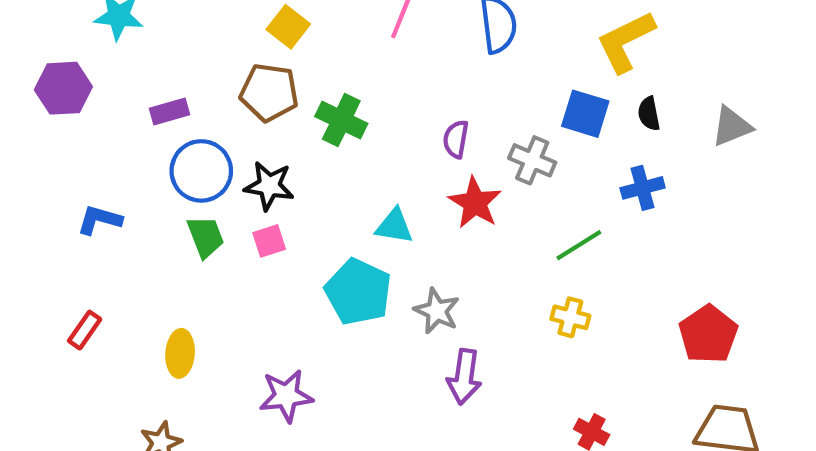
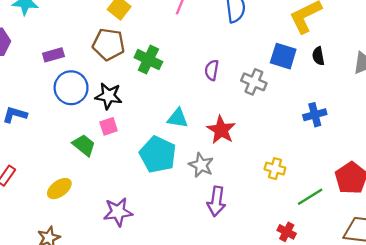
blue cross: (643, 188) -> (315, 115), moved
red star: (475, 203) -> (221, 130), moved
green trapezoid: (206, 237) -> (84, 145), moved, turned -30
green line: (579, 245) -> (310, 197), moved
yellow ellipse: (180, 353) -> (59, 189), turned 50

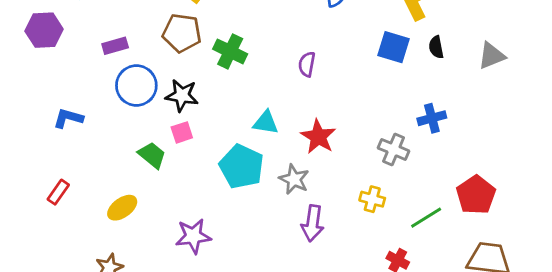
gray cross: (254, 82) -> (394, 149), moved
yellow cross: (275, 169) -> (372, 199), moved

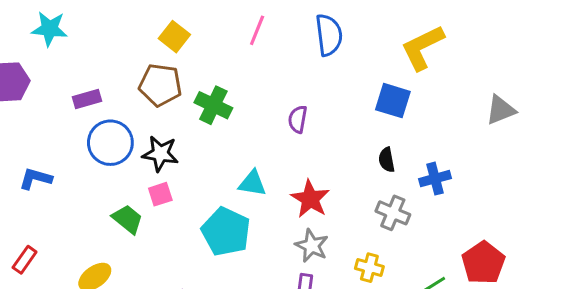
black semicircle: (436, 47) -> (387, 160), moved
gray star: (294, 179) -> (312, 246), moved

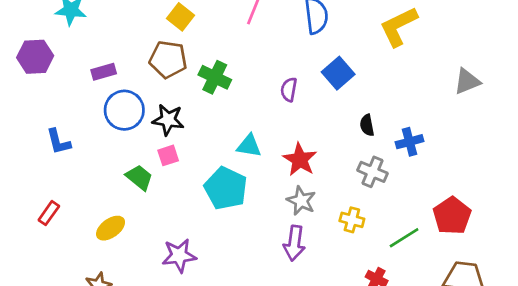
blue square: (393, 101) -> (338, 73), moved, turned 32
blue L-shape: (35, 179) -> (58, 142), turned -120

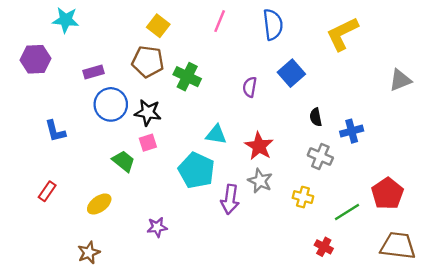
purple arrow: (294, 243) -> (230, 199), moved
purple star: (179, 256) -> (157, 227), size x0.7

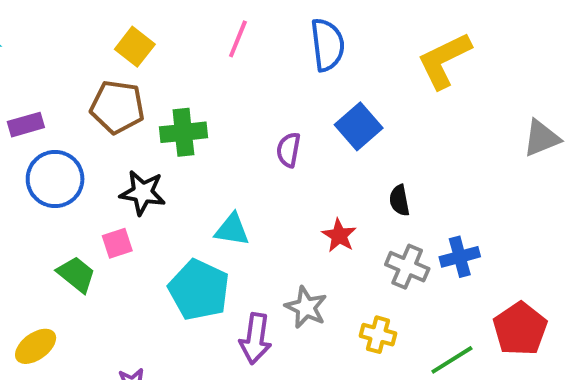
green cross: (187, 77) -> (183, 132), turned -32
black star: (148, 113) -> (143, 193), moved
blue cross: (352, 131) -> (460, 257), moved
red star: (259, 146) -> (339, 235), moved, size x0.7

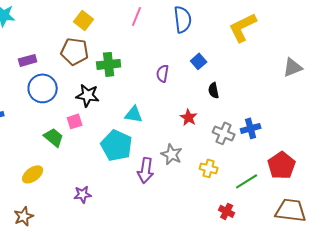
blue square: (359, 126) -> (199, 61), size x0.7
black semicircle: (399, 200) -> (214, 90), moved

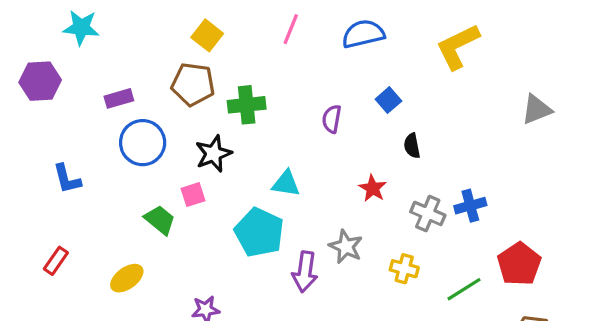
blue semicircle: (183, 19) -> (363, 34), turned -96
black star: (88, 95) -> (213, 154), turned -30

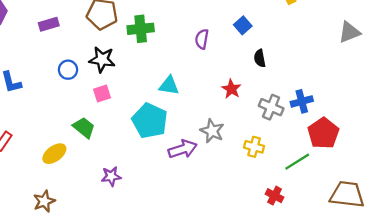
blue circle: (143, 143) -> (68, 70), moved, size x0.6
black star: (213, 154) -> (102, 59), moved, turned 30
green trapezoid: (160, 220) -> (84, 128), moved
red pentagon: (519, 264) -> (323, 133), moved
purple arrow: (305, 272) -> (183, 149), turned -116

